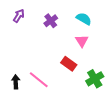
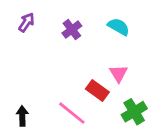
pink triangle: (82, 41) -> (119, 73), moved
pink line: (39, 80) -> (72, 113), moved

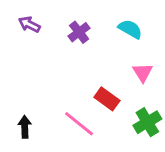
purple arrow: (26, 22) -> (29, 24), turned -96
pink triangle: (119, 73) -> (143, 73), moved

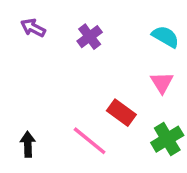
cyan semicircle: (130, 29) -> (165, 37), moved

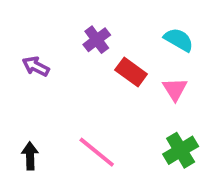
purple arrow: (33, 28) -> (36, 66), moved
red rectangle: (121, 113) -> (131, 72), moved

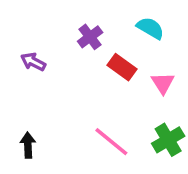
cyan semicircle: (179, 40) -> (150, 28), moved
pink line: (97, 152) -> (111, 142), moved

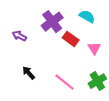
purple cross: (90, 37) -> (52, 22), size x1.5
black arrow: (28, 145) -> (29, 73), moved, turned -40

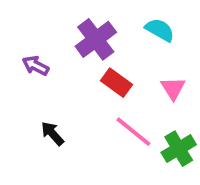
red rectangle: (71, 39) -> (116, 83), moved
pink line: (65, 82) -> (133, 132), moved

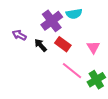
cyan semicircle: (160, 30) -> (74, 14), moved, turned 140
black arrow: (52, 133) -> (41, 45), moved

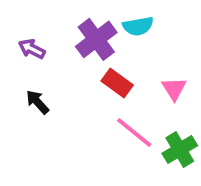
purple arrow: (19, 35) -> (32, 49), moved
black arrow: (41, 45) -> (37, 102), moved

